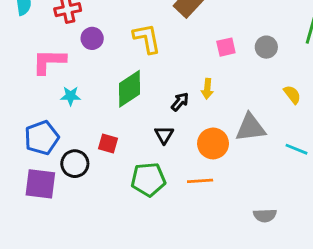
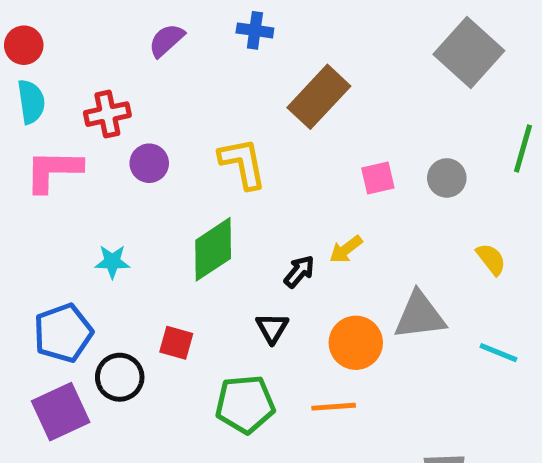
pink L-shape: (49, 61) -> (53, 171), moved
yellow arrow: (207, 89) -> (346, 249), turned 48
purple square: (40, 184) -> (61, 412), turned -32

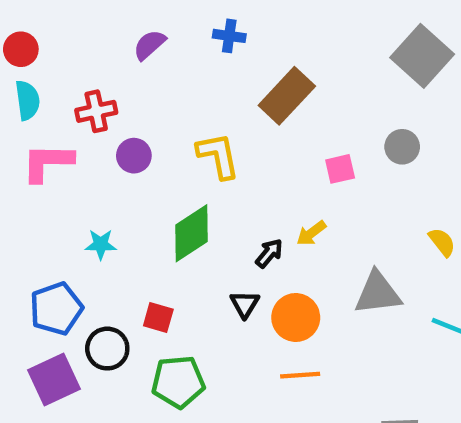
gray circle: (447, 178) -> (402, 147), moved
orange circle: (356, 343) -> (296, 317), moved
green pentagon: (245, 404) -> (178, 382), moved

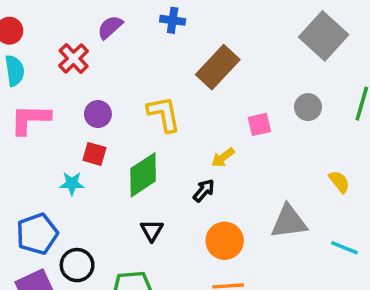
red cross: (96, 111) -> (74, 58), moved, turned -32
yellow arrow: (311, 233) -> (223, 157), moved
black triangle: (245, 304) -> (152, 230), moved
red square: (158, 317) -> (94, 154), moved

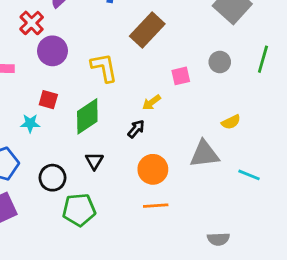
purple circle: (98, 114) -> (52, 51), moved, size x1.4
yellow semicircle: (339, 182) -> (231, 122), moved, turned 102
black circle: (77, 265) -> (52, 178), moved

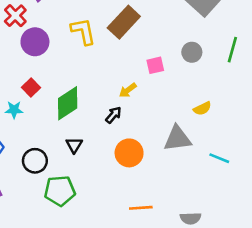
yellow L-shape: (104, 68) -> (83, 31), moved
red square: (48, 100) -> (31, 88), turned 30
orange line: (156, 206) -> (141, 208), moved

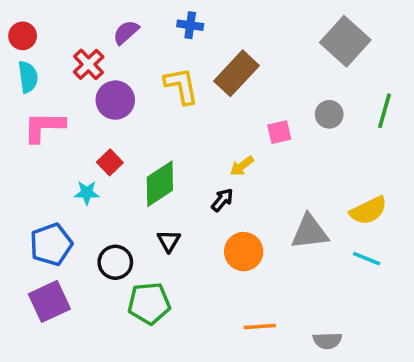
yellow semicircle: (202, 108) -> (368, 211), moved, size x1.5

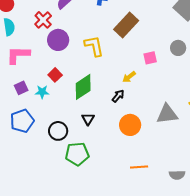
yellow L-shape: (181, 86) -> (94, 46), moved
purple square: (49, 301) -> (21, 88), moved, size x0.6

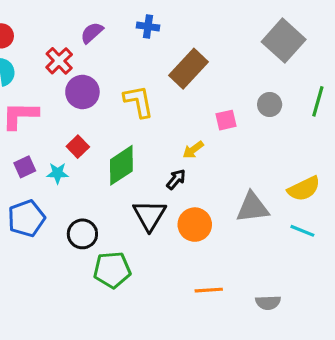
black triangle: (88, 119) -> (150, 215), moved, size x1.6

